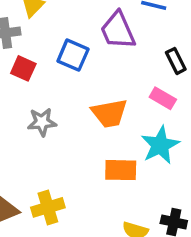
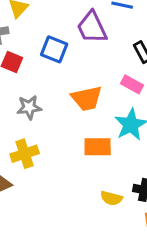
yellow cross: (48, 207) -> (25, 154), moved

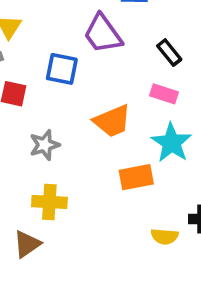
yellow cross: (25, 154) -> (49, 202), turned 32

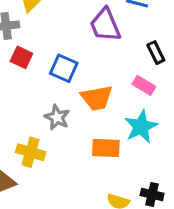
blue square: (62, 69) -> (64, 68), moved
gray star: (45, 145) -> (57, 117), moved, turned 30

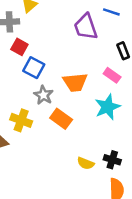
blue square: (64, 68) -> (34, 68), moved
orange rectangle: (106, 148) -> (61, 119), moved, turned 30

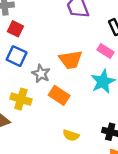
blue square: (34, 68) -> (17, 56), moved
yellow semicircle: (86, 163) -> (71, 135), moved

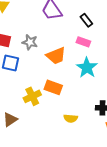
gray star: (41, 74) -> (30, 42), moved
yellow cross: (21, 99) -> (32, 96), moved, turned -30

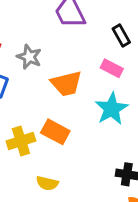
yellow semicircle: (71, 118) -> (47, 183), moved

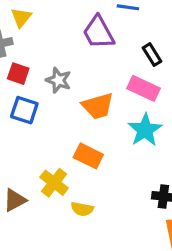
pink rectangle: (112, 68) -> (144, 88), size x1.4
yellow cross: (21, 141) -> (54, 183), moved, turned -32

